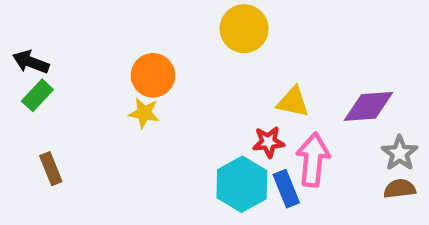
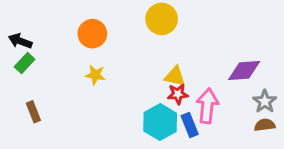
orange circle: (153, 75) -> (92, 34), moved
yellow triangle: (293, 102) -> (175, 76), moved

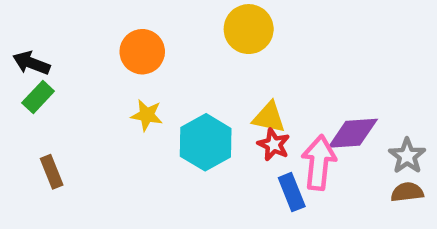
purple diamond: (244, 70) -> (353, 133), moved
red star: (178, 94) -> (274, 145), turned 30
cyan hexagon: (160, 122) -> (206, 142), moved

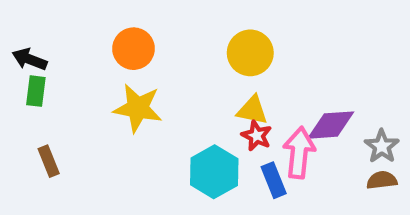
yellow circle: (249, 29) -> (250, 53), moved
green rectangle: (38, 97) -> (36, 91), turned -36
yellow star: (147, 115) -> (138, 108), size x1.6
cyan hexagon: (206, 142) -> (214, 172), moved

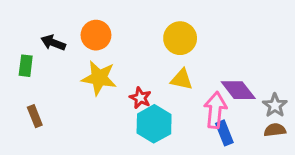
black arrow: (30, 59) -> (53, 43), moved
purple diamond: (331, 125) -> (238, 90), turned 56
red star: (257, 136) -> (140, 98), moved
blue rectangle: (274, 180) -> (224, 133), moved

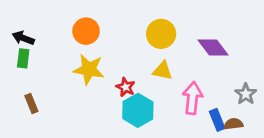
black arrow: (53, 43) -> (23, 38), moved
purple diamond: (238, 90) -> (213, 48), moved
brown semicircle: (275, 130) -> (233, 124), moved
blue rectangle: (224, 133) -> (217, 120), moved

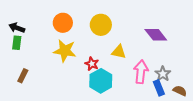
yellow circle: (161, 34) -> (101, 25), moved
gray star: (246, 94) -> (163, 74), moved
brown rectangle: (31, 103) -> (23, 76), turned 48
brown semicircle: (233, 124) -> (180, 91), moved, turned 32

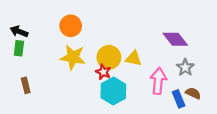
yellow circle: (101, 25) -> (109, 57), moved
gray star: (163, 74) -> (185, 67), moved
brown rectangle: (23, 76) -> (26, 85), turned -40
brown semicircle: (180, 91) -> (193, 93), moved

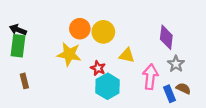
orange circle: (71, 26) -> (80, 29), moved
purple diamond: (175, 39) -> (166, 37), turned 45
green rectangle: (19, 48) -> (18, 46), size x1.5
yellow circle: (109, 57) -> (103, 32), moved

